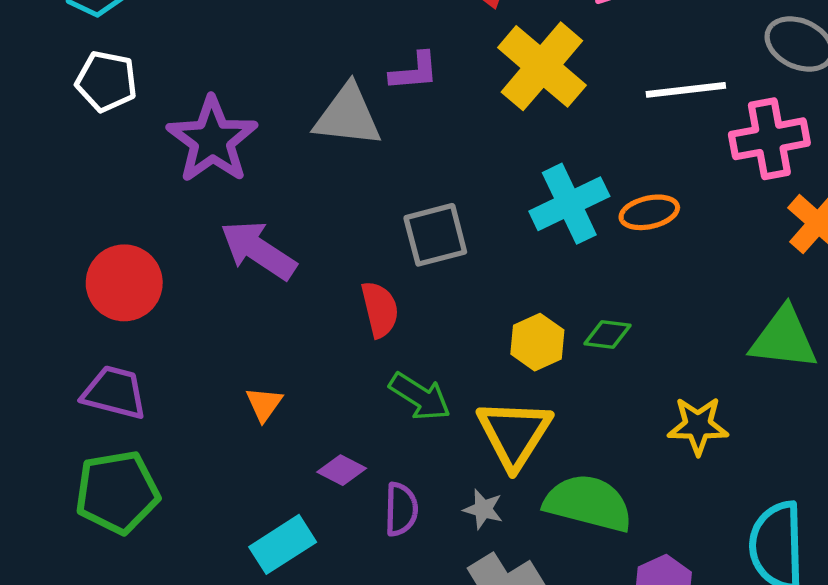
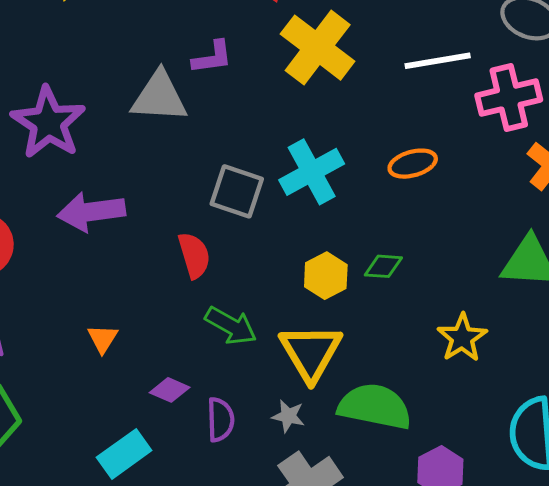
cyan cross: (569, 204) -> (312, 172), moved
gray square: (435, 235) -> (237, 191), turned 36
purple arrow: (258, 250) -> (91, 212), turned -38
yellow star: (698, 426) -> (462, 338), turned -30

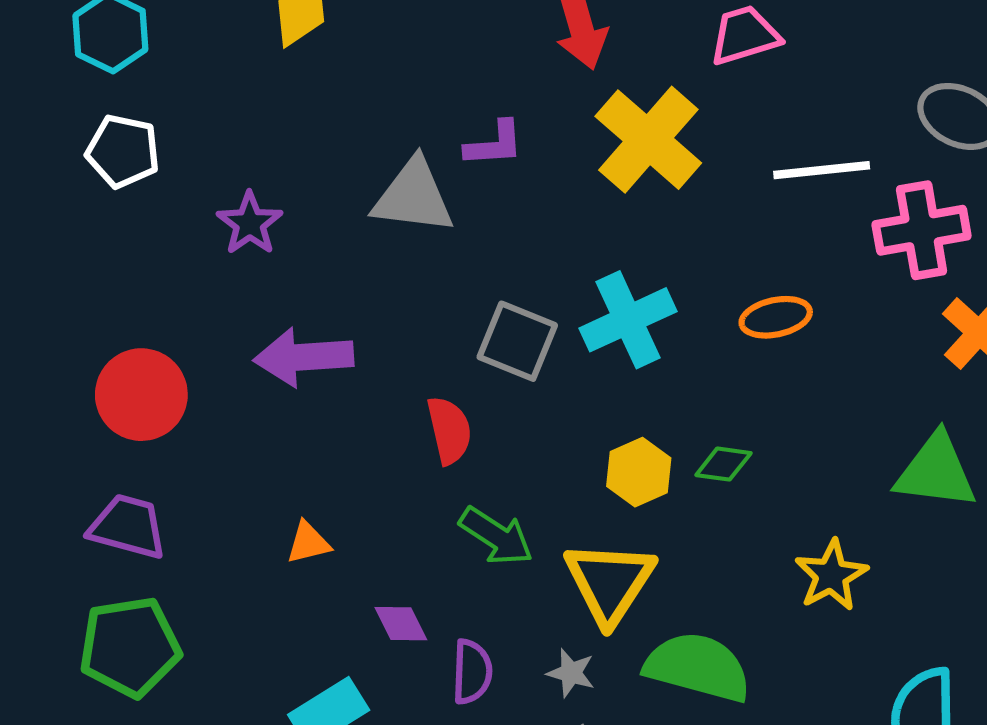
purple star: (48, 123) -> (250, 223), size x0.6
orange triangle: (103, 339) -> (308, 543), turned 40
purple diamond: (170, 390) -> (401, 624), turned 36

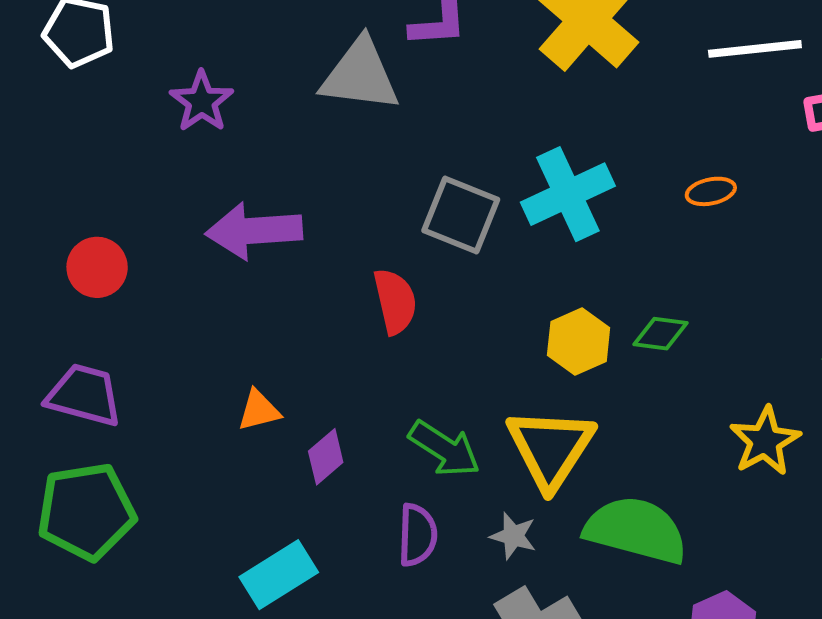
orange ellipse: (776, 317) -> (711, 191), size x0.7
red circle: (141, 395) -> (97, 267), size x0.7
green arrow: (496, 536) -> (444, 449), moved
purple diamond: (401, 624) -> (326, 457), moved, turned 76

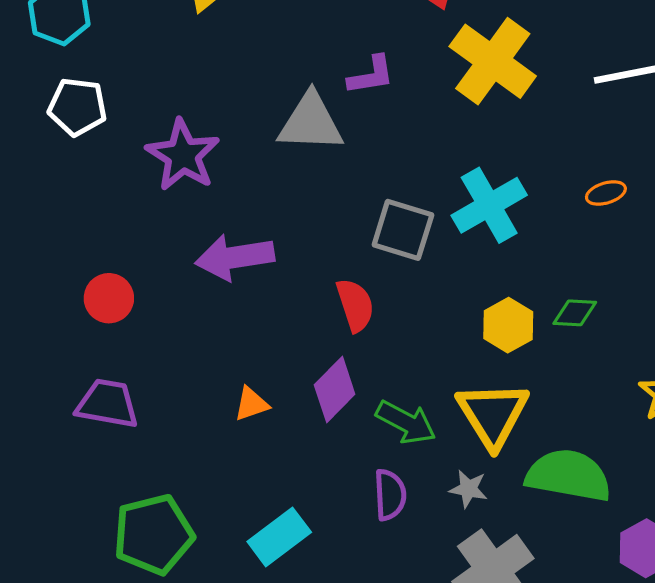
purple star: (202, 101) -> (183, 155), size x1.4
purple diamond: (326, 457) -> (335, 389), moved, size x1.4
green pentagon: (86, 511) -> (154, 534), moved

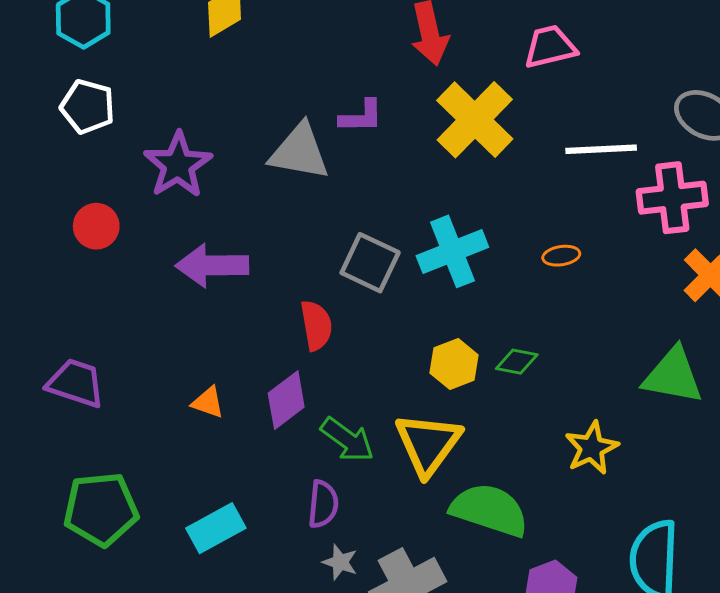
red circle: (109, 298) -> (96, 226), moved
orange triangle: (251, 404) -> (208, 402), turned 30
gray star: (468, 489) -> (340, 562), moved

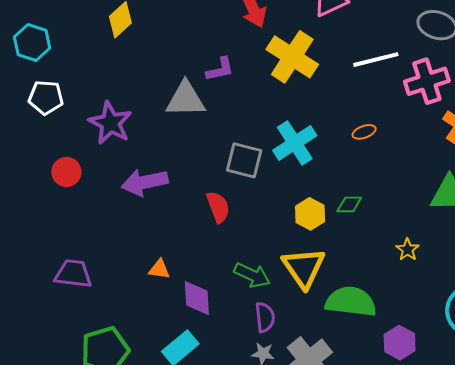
purple diamond: (286, 400) -> (197, 298), moved, turned -45
yellow star: (592, 448) -> (407, 250), size x0.7
purple semicircle: (323, 504) -> (265, 317), moved

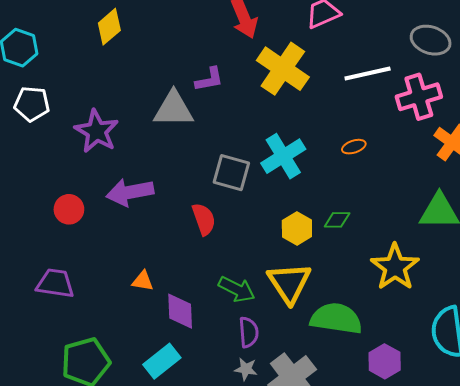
red circle: (66, 172) -> (69, 209), moved
yellow star: (407, 250) -> (395, 267), size x2.0

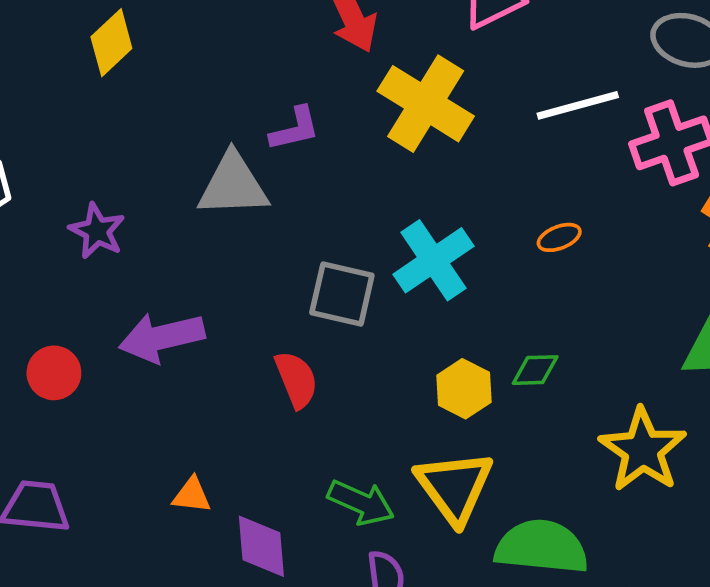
purple star: (97, 131) -> (97, 231), size x0.7

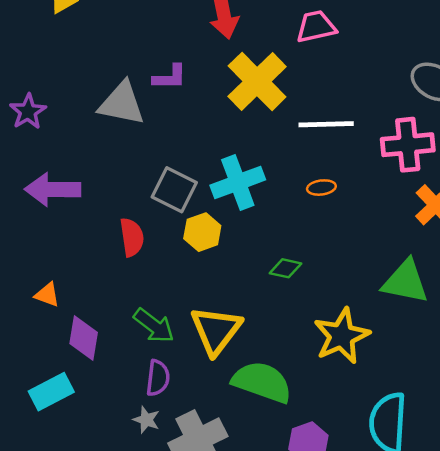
white line: (578, 105) -> (326, 124), moved
yellow hexagon: (464, 389) -> (202, 232), moved

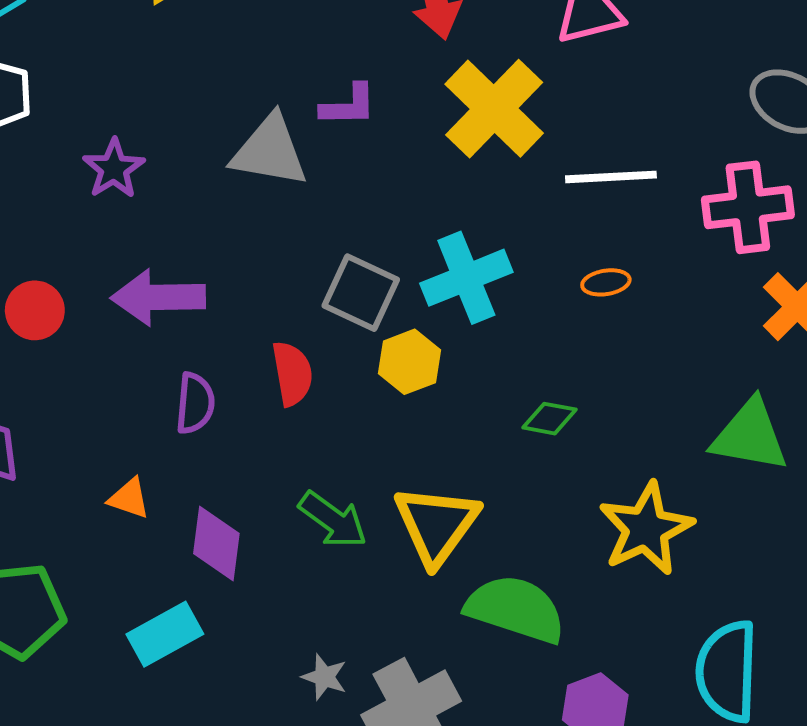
orange triangle: (47, 295) -> (129, 498), moved
purple semicircle: (158, 378) -> (195, 403), moved

